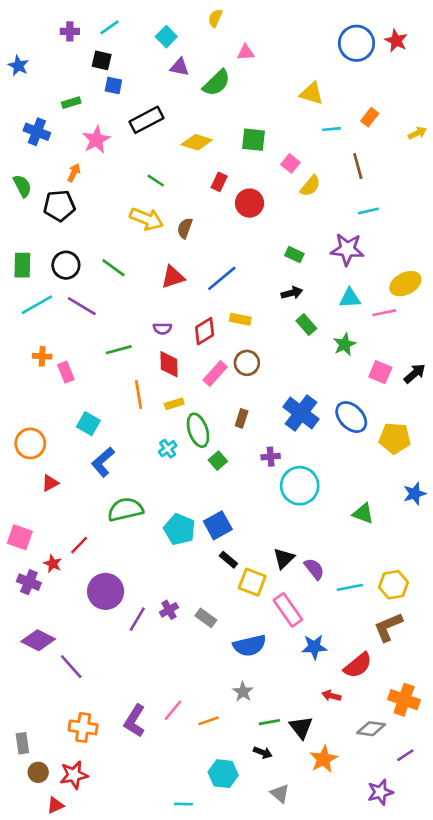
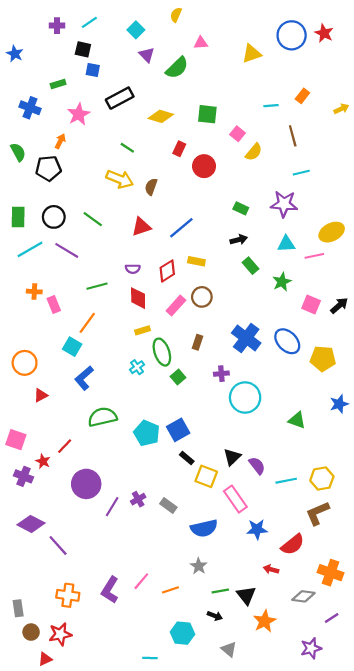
purple triangle: (180, 67) -> (147, 55), turned 35
yellow triangle: (312, 93) -> (252, 54), moved, turned -36
orange line: (139, 395) -> (87, 323), moved, turned 45

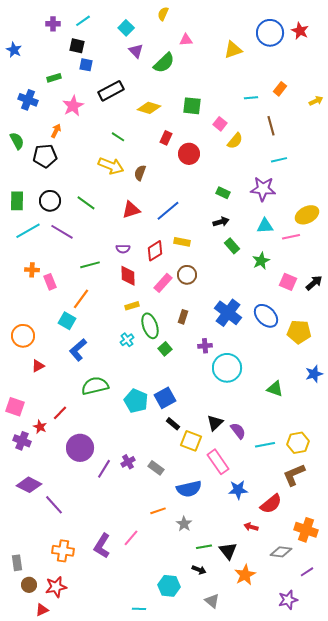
orange line: (171, 590) -> (158, 511), moved

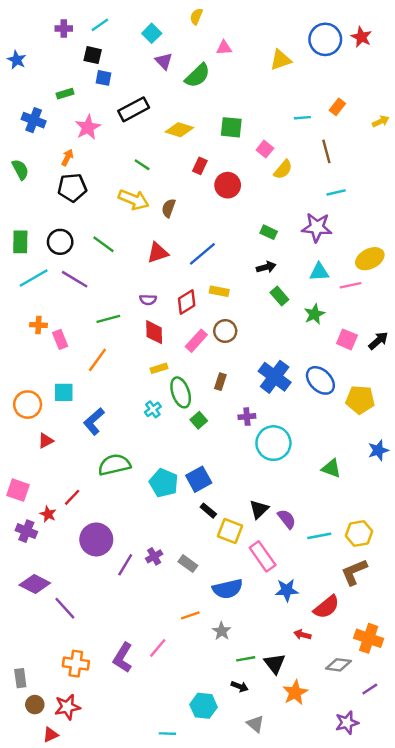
black pentagon: (45, 156) -> (72, 188), moved
cyan square: (67, 321) -> (64, 392), moved, turned -30

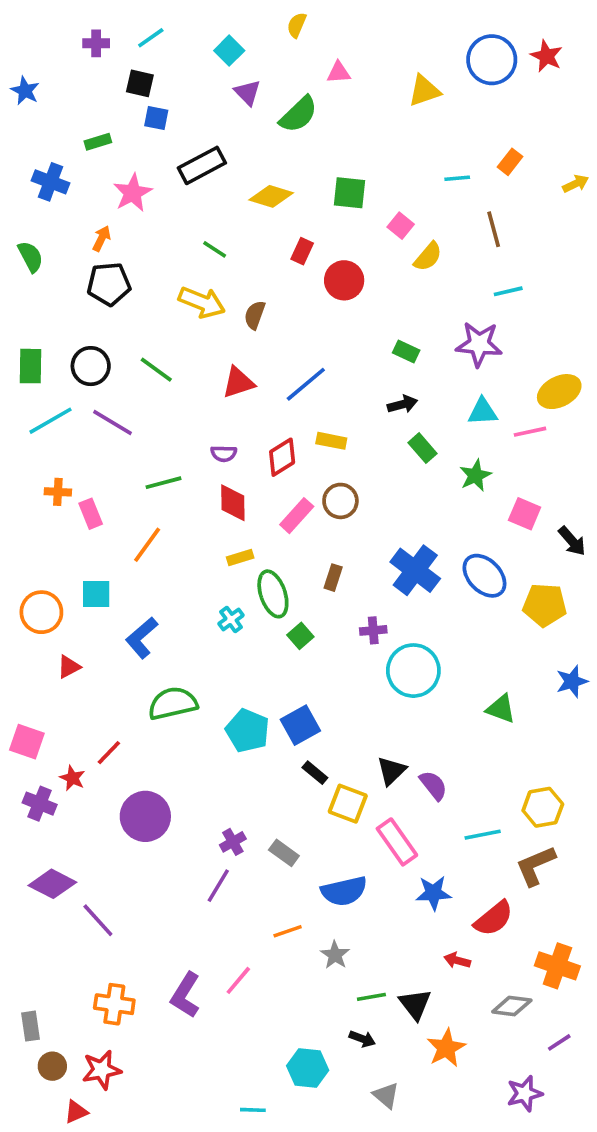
black arrow: (378, 341) -> (572, 541), moved, turned 90
cyan line: (319, 536) -> (483, 835), moved
purple line: (125, 565) -> (218, 886), moved

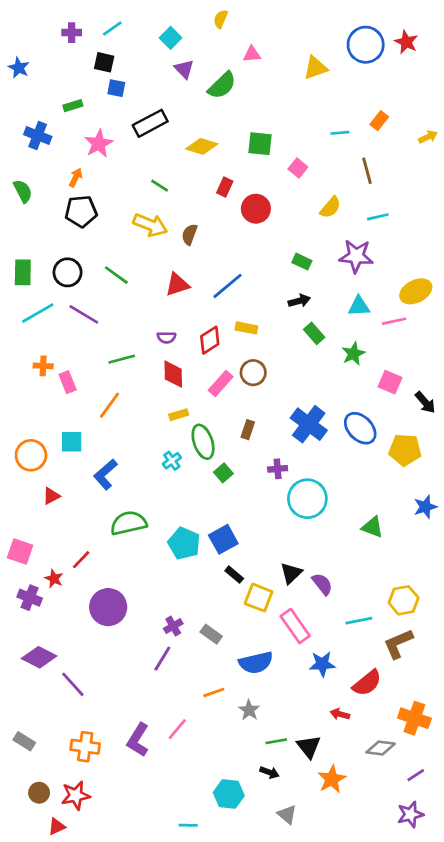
yellow semicircle: (428, 257) -> (330, 207), moved
gray rectangle: (30, 1026) -> (24, 741), moved, turned -50
purple star: (525, 1094) -> (410, 814), moved

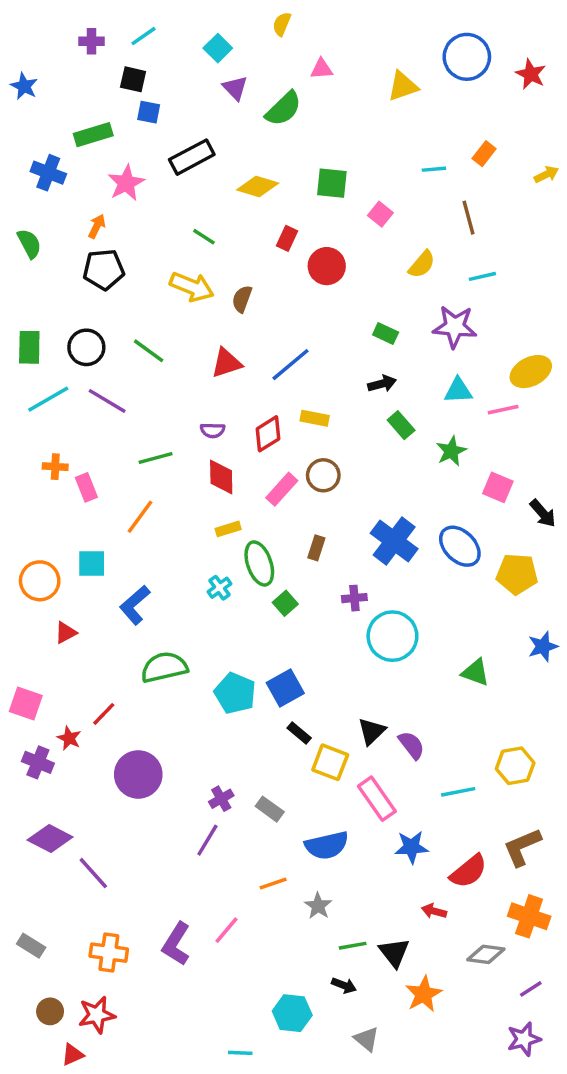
red star: (406, 42) -> (531, 74), moved
green rectangle: (73, 106) -> (93, 135), size x1.5
brown L-shape: (398, 644) -> (522, 847), moved

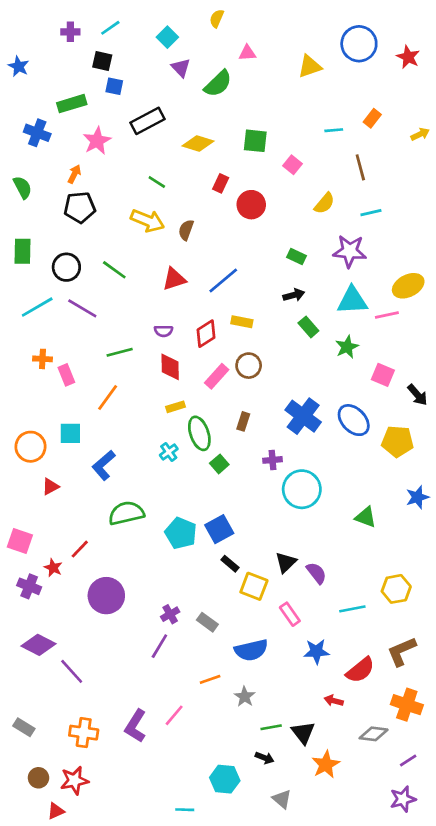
green rectangle: (29, 347) -> (23, 251), moved
cyan triangle: (458, 391) -> (352, 300), size x1.4
pink rectangle: (377, 799) -> (290, 614), size x0.7

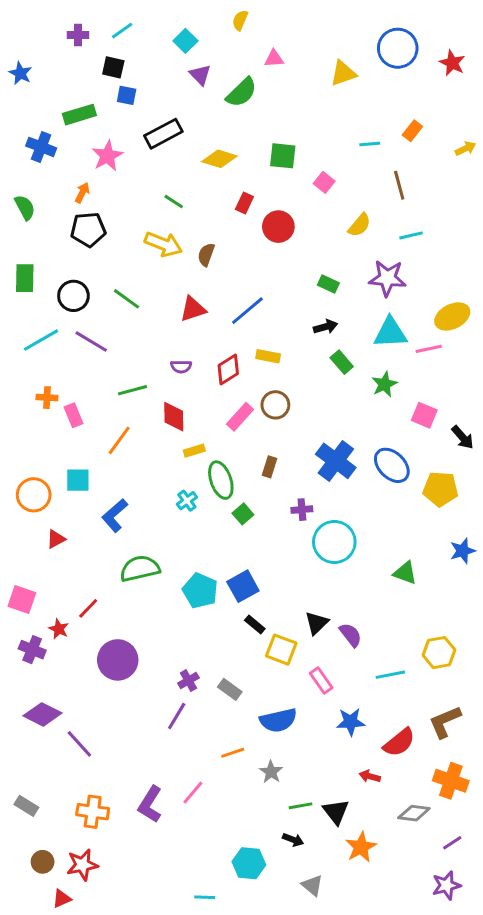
red diamond: (170, 367) -> (174, 417), moved

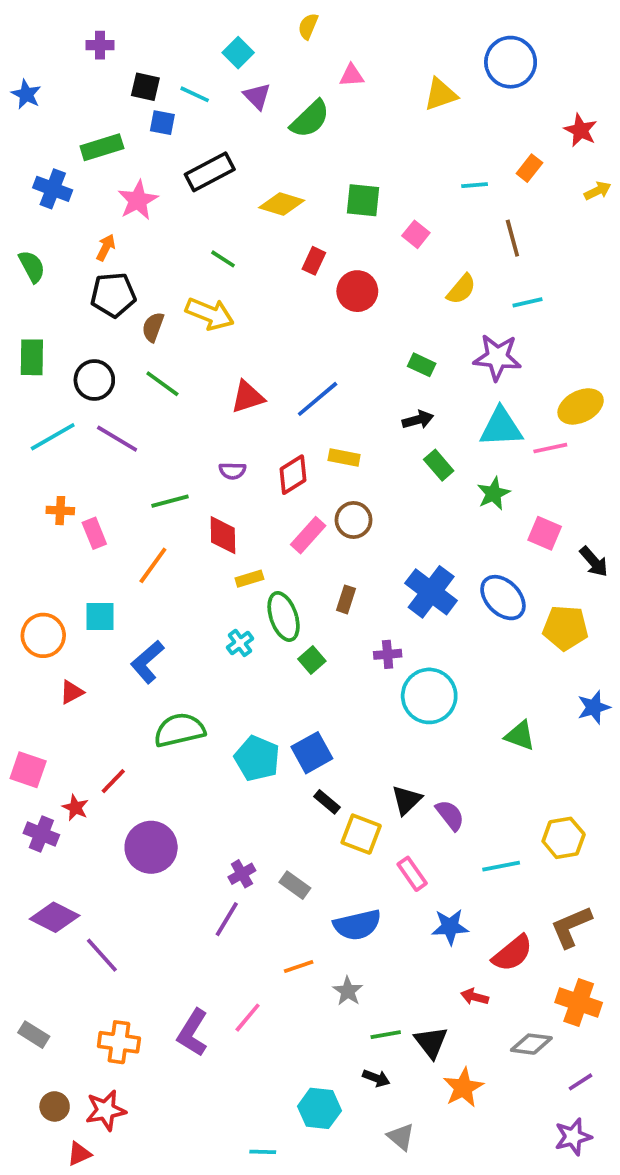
cyan line: (122, 31) -> (195, 94), moved, turned 60
red star: (452, 63) -> (581, 130), moved
brown semicircle: (206, 255) -> (153, 327), moved

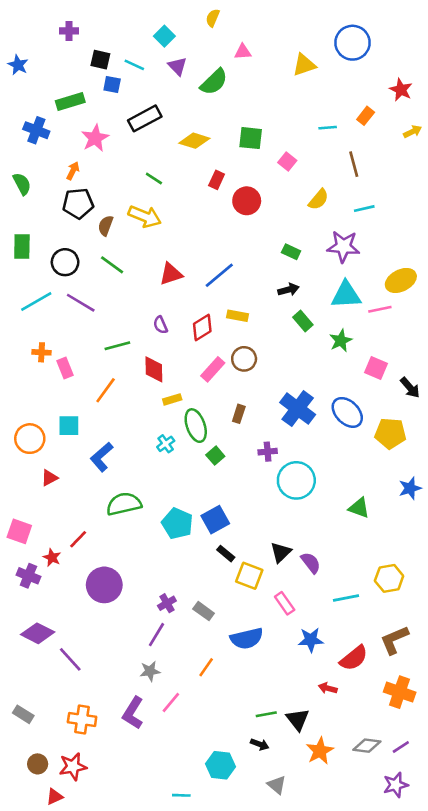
purple semicircle: (232, 471) -> (160, 325), turned 66
orange line: (299, 966) -> (206, 667), turned -36
gray star: (348, 991) -> (150, 671), moved, turned 30
gray diamond: (531, 1044) -> (367, 746), moved

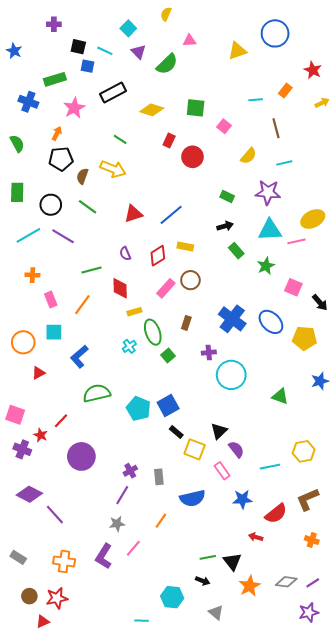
pink rectangle: (65, 368) -> (51, 299), moved
purple semicircle: (311, 563) -> (236, 449), moved
gray rectangle: (204, 611) -> (159, 477), turned 49
orange cross: (400, 692) -> (312, 540), size x0.6

